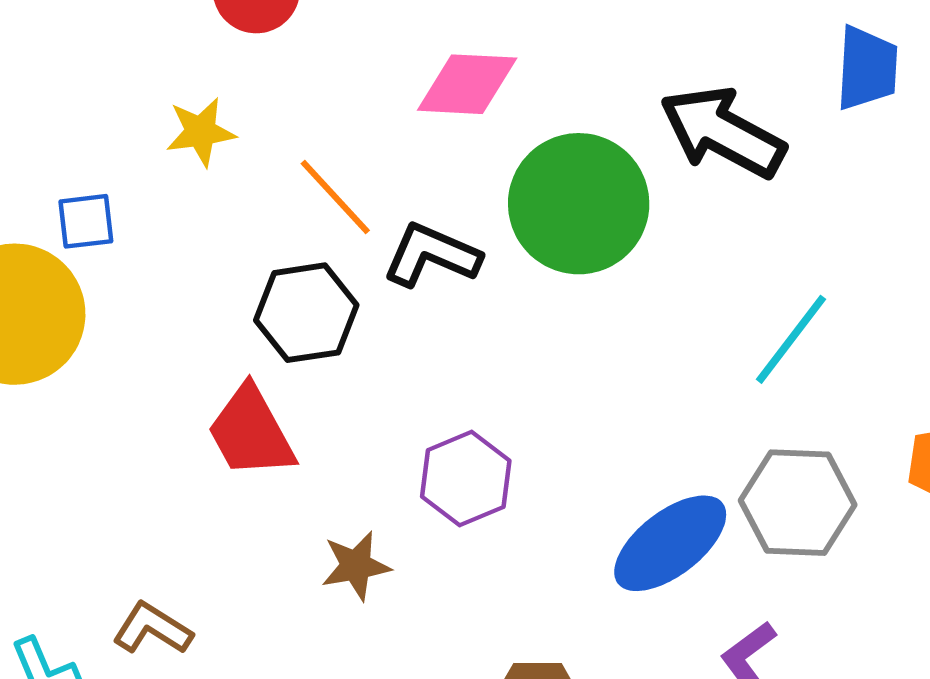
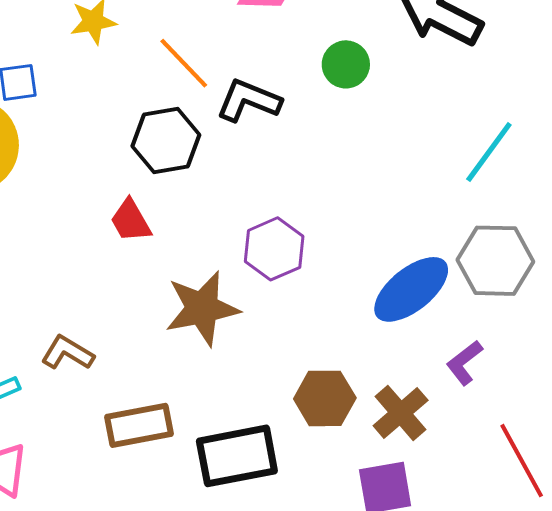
green circle: (579, 204) -> (346, 64), size x0.5
red trapezoid: (251, 432) -> (131, 221), size x0.7
brown star: (356, 566) -> (202, 308), size x1.6

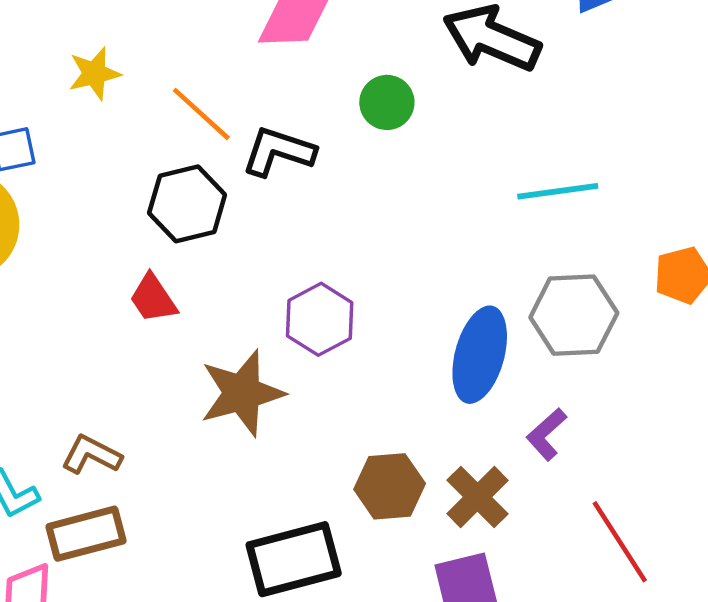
cyan line: (489, 152) -> (558, 191), turned 50
blue ellipse: (411, 289) -> (480, 355), turned -32
brown rectangle: (139, 425) -> (86, 534), moved

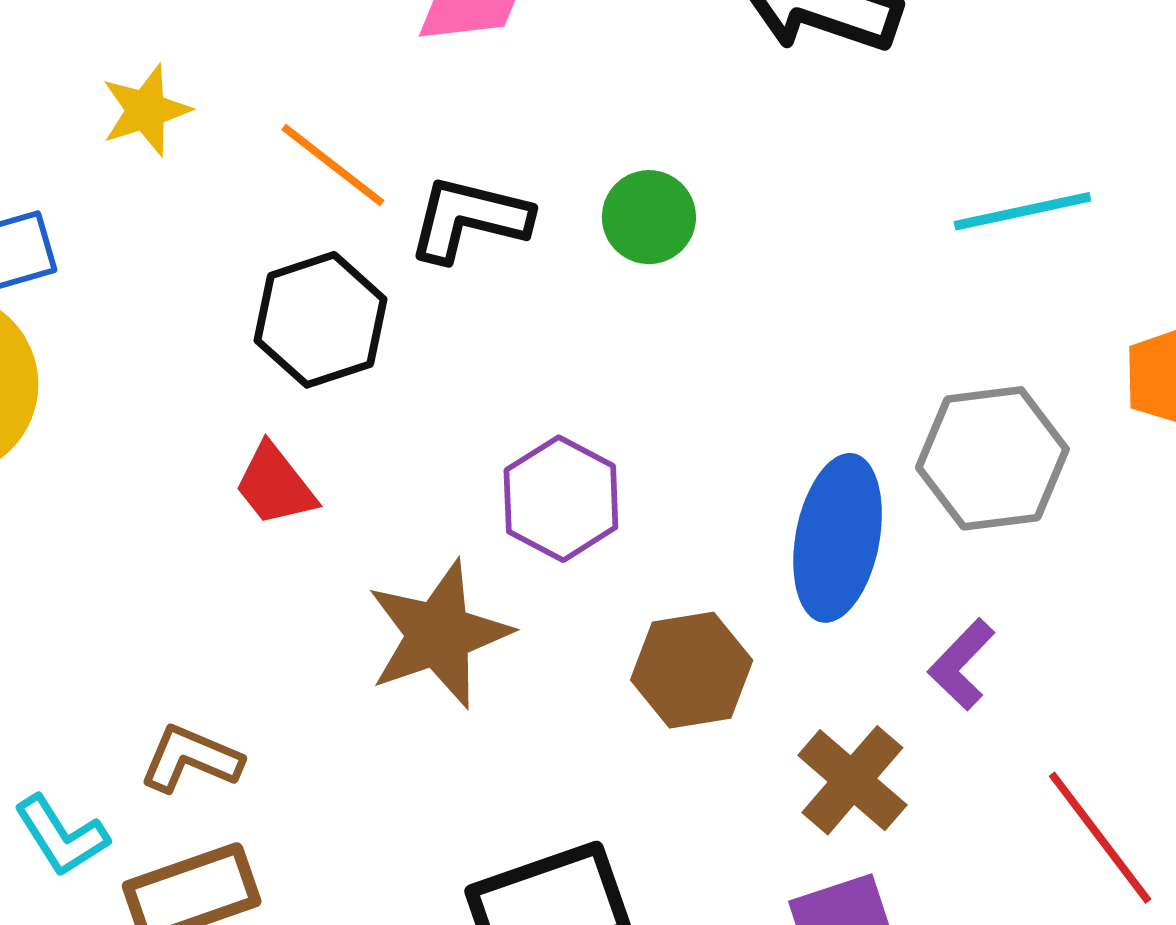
green circle: (387, 102) -> (649, 217), moved
cyan line: (558, 191) -> (1022, 211), moved
brown hexagon: (390, 486) -> (692, 670), moved

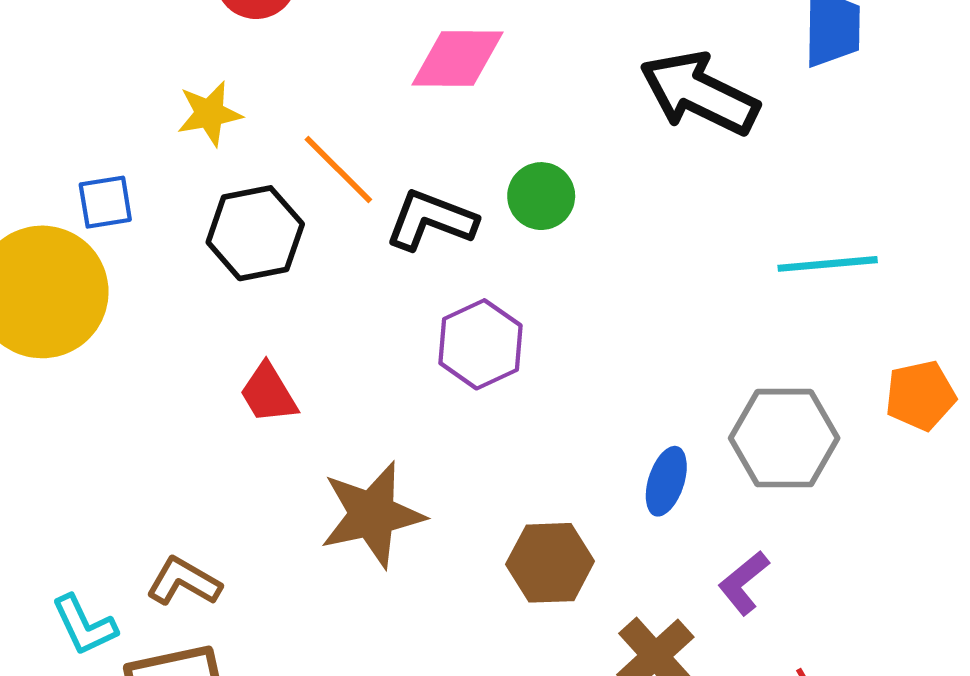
green circle: (649, 217) -> (541, 196), moved
black hexagon: (320, 320) -> (255, 233), moved
purple hexagon: (561, 499) -> (481, 344), moved
blue ellipse: (838, 538) -> (666, 481), size x0.6

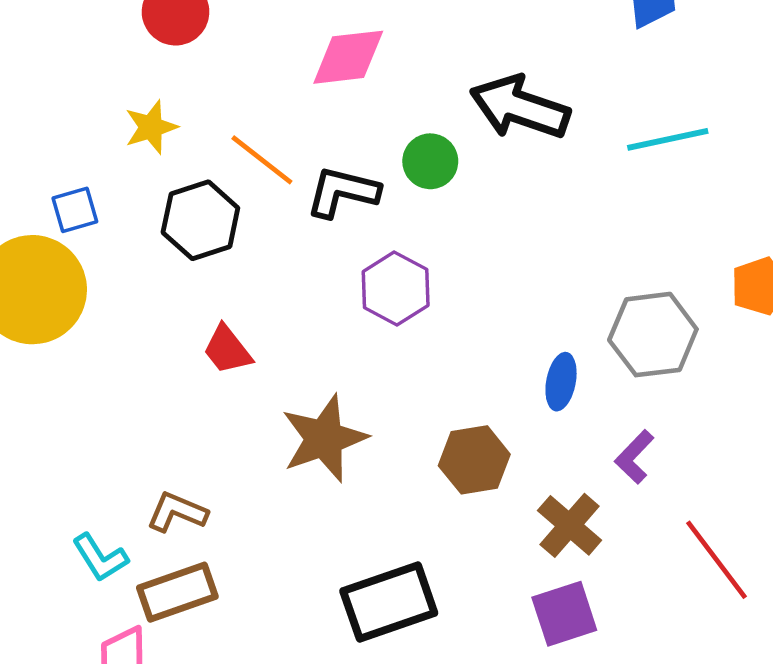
black arrow: (699, 93) -> (520, 107), moved
cyan line: (828, 264) -> (668, 139), moved

